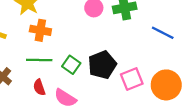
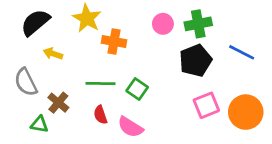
orange cross: (40, 30) -> (114, 41), moved
black pentagon: (102, 65) -> (196, 60), moved

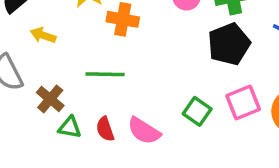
green square: (137, 89) -> (197, 111), moved
red semicircle: (100, 115) -> (105, 129), moved
green triangle: (39, 124) -> (70, 127), moved

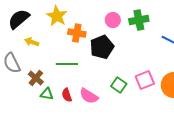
black pentagon: (229, 44) -> (102, 47), moved

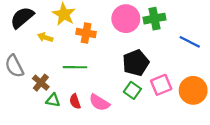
pink circle: (113, 20) -> (126, 19), size x1.6
yellow arrow: (32, 42) -> (45, 37), moved
black pentagon: (102, 47) -> (136, 63), moved

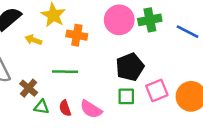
blue line: (190, 42) -> (187, 32), moved
green square: (132, 90) -> (126, 96), turned -35

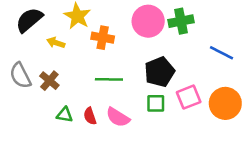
blue line: (187, 32) -> (222, 53), moved
green line: (65, 72) -> (109, 79), moved
brown cross: (29, 88) -> (49, 81), moved

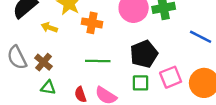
green triangle: (65, 115) -> (48, 88), moved

